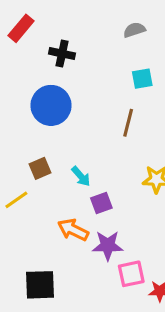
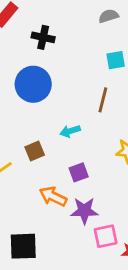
brown square: (40, 168) -> (35, 151), moved
cyan arrow: (81, 176) -> (70, 131), moved, turned 114

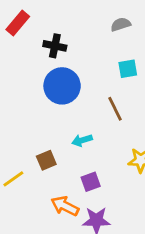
blue circle: (33, 84) -> (62, 86), moved
brown line: (103, 100) -> (115, 109), turned -40

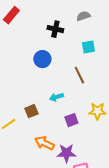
black cross: (55, 46) -> (55, 29), moved
blue circle: (62, 86) -> (42, 59), size x0.7
purple square: (91, 182) -> (71, 120), moved

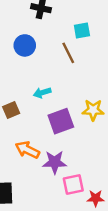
brown line: (79, 75) -> (68, 53), moved
purple square: (71, 120) -> (61, 121), size x1.5

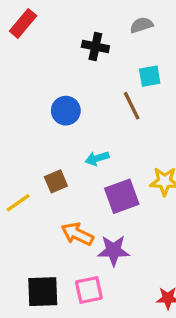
blue circle: (25, 45) -> (66, 111), moved
pink square: (73, 185) -> (89, 290), moved

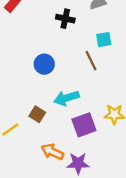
cyan arrow: (97, 158) -> (66, 98), size x1.5
brown square: (56, 181) -> (37, 114), turned -35

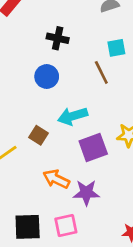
black cross: (65, 19) -> (58, 38), moved

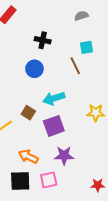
purple square: (93, 148) -> (54, 126), moved
orange arrow: (56, 179) -> (28, 157), moved

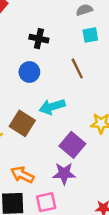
cyan square: (86, 47) -> (90, 35), moved
brown square: (28, 113) -> (22, 123), size x1.5
purple square: (54, 126) -> (72, 145), moved, turned -30

